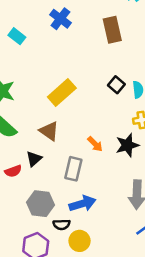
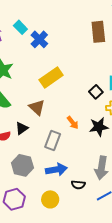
blue cross: (60, 19) -> (39, 39), moved
black square: (116, 85) -> (96, 92), moved
black semicircle: (62, 225) -> (78, 185), moved

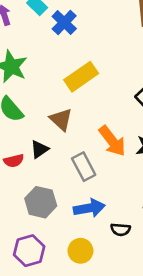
orange arrow: (73, 123) -> (112, 141), size x1.6
gray rectangle: (53, 140) -> (84, 167), turned -48

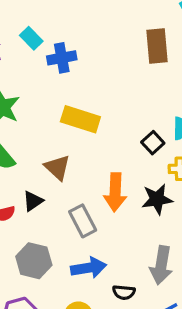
blue cross: (64, 22) -> (62, 58), turned 35
yellow rectangle: (81, 77) -> (80, 119), turned 52
orange arrow: (112, 141) -> (115, 192), turned 40

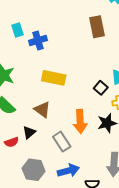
cyan rectangle: (31, 38) -> (18, 30), turned 32

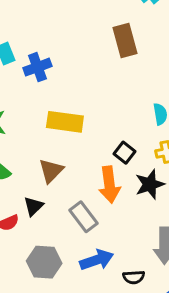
black square: (101, 88) -> (124, 153), moved
brown triangle: (42, 110) -> (51, 171), turned 42

